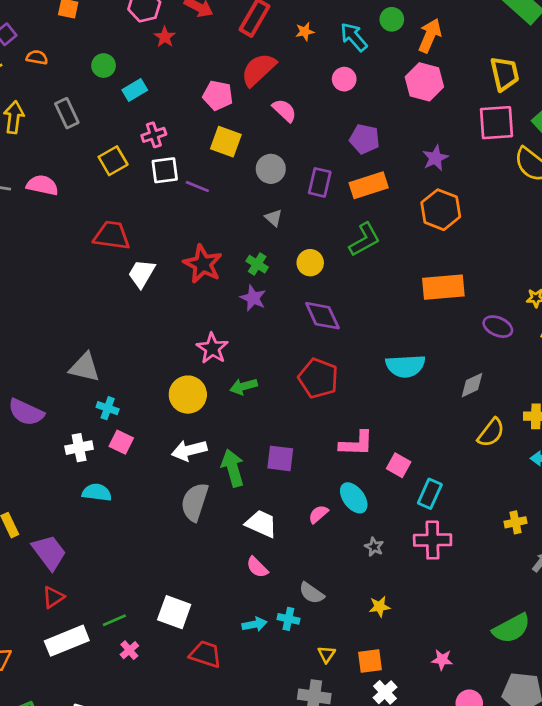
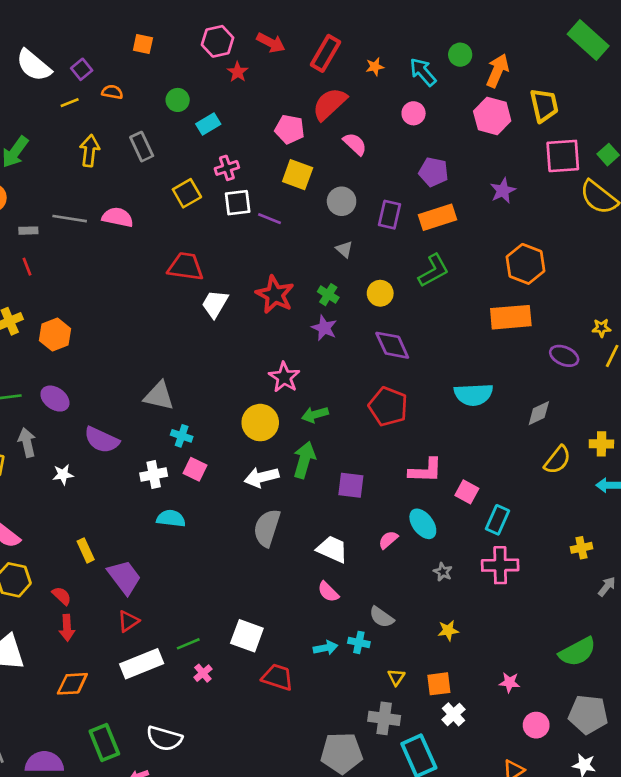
yellow trapezoid: (505, 74) -> (544, 105), moved
orange hexagon: (441, 210) -> (525, 264), moved
green arrow: (233, 468) -> (304, 460), moved, turned 32

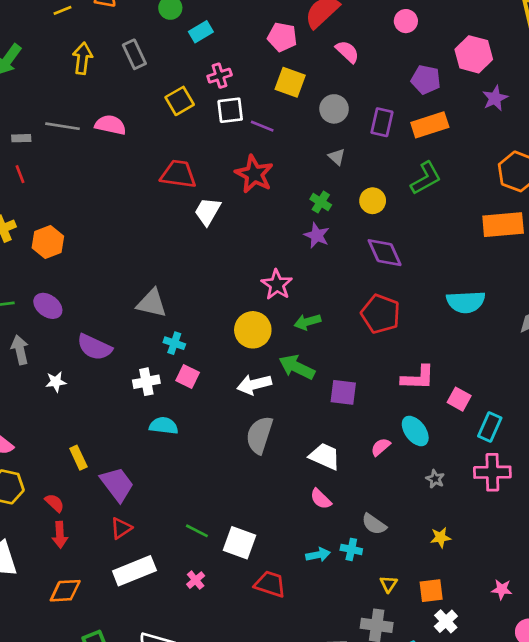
pink hexagon: (492, 116) -> (474, 54), moved
red star: (275, 295) -> (254, 174), moved
green arrow: (304, 460) -> (297, 367), turned -80
green line: (188, 644) -> (197, 531), moved, turned 50

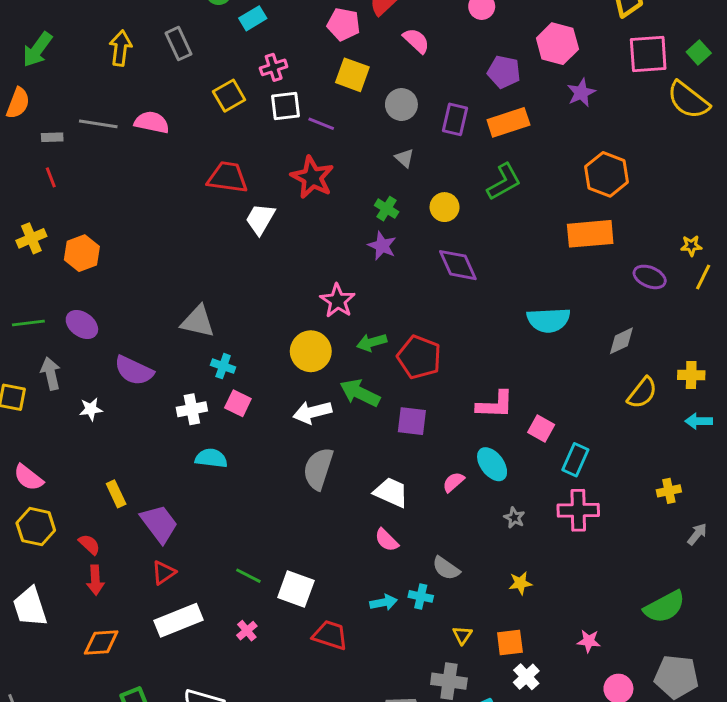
red pentagon: (381, 314) -> (419, 357), moved

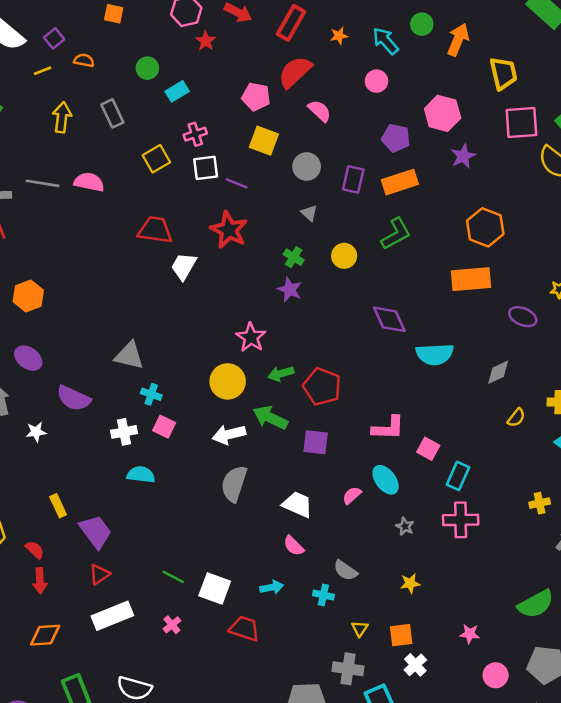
purple diamond: (458, 265) -> (389, 319), moved
yellow semicircle: (642, 393) -> (516, 418), size x0.7
cyan arrow: (384, 602) -> (272, 587), moved

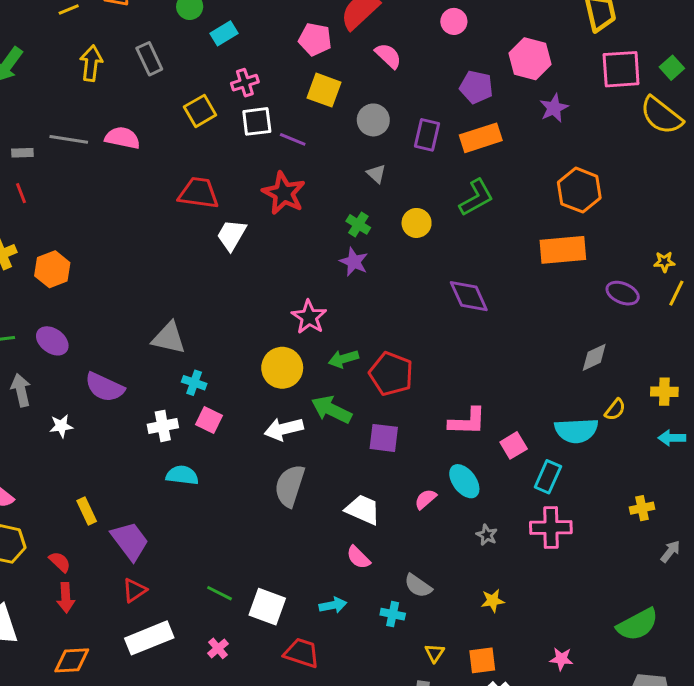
cyan semicircle: (435, 354) -> (576, 430), moved
pink square: (428, 449) -> (514, 445), turned 30

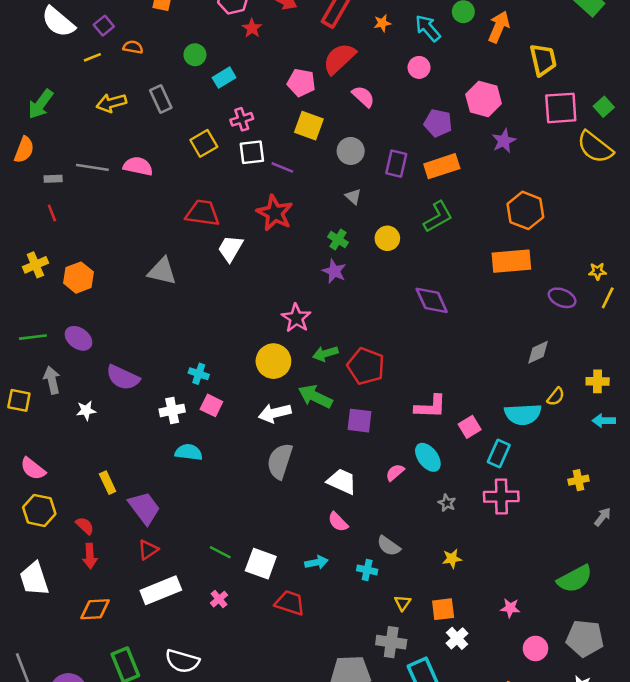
yellow arrow: (91, 63) -> (111, 103), turned -112
gray triangle: (169, 338) -> (162, 271), moved

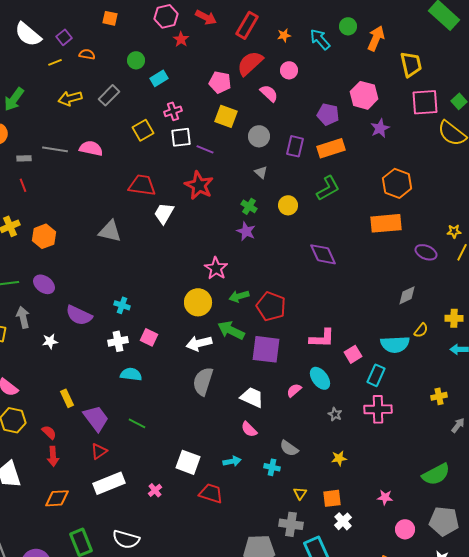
pink circle: (419, 67) -> (289, 70), moved
gray rectangle: (161, 99) -> (109, 95), turned 70
cyan cross: (199, 374) -> (122, 305), moved
purple square: (360, 421) -> (266, 349), size x1.4
green line: (220, 552) -> (137, 423), moved

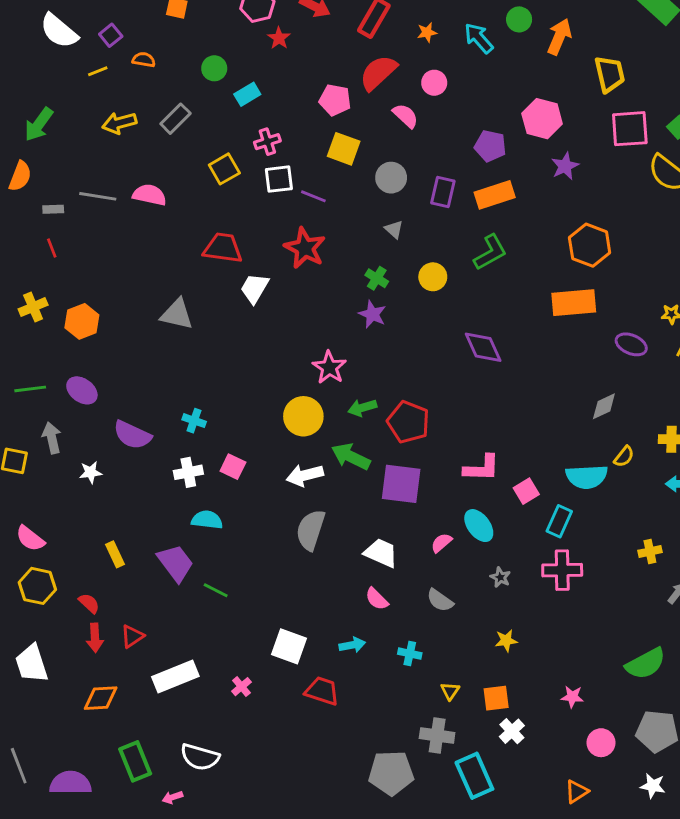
purple trapezoid: (96, 418) -> (175, 563), moved
gray semicircle: (289, 448) -> (440, 600), moved
red triangle: (99, 451) -> (132, 636), moved

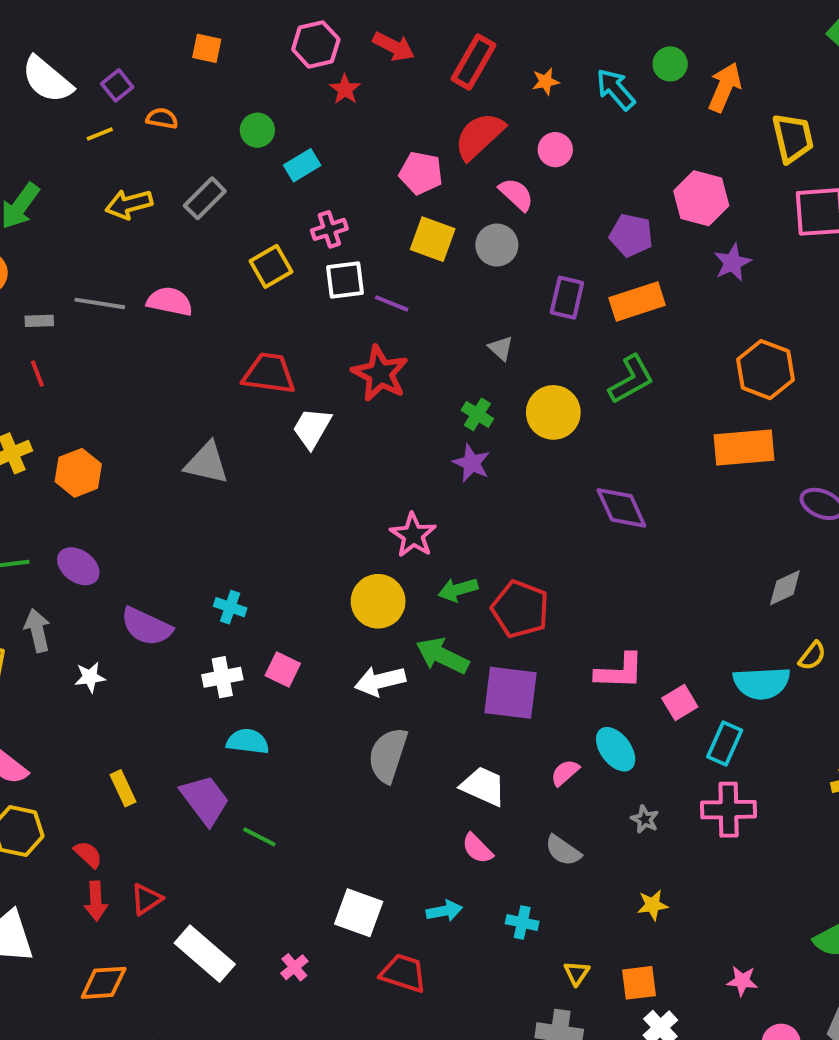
gray circle: (391, 178) -> (497, 245), moved
yellow circle: (433, 277) -> (553, 412), size x1.4
white rectangle: (175, 677) -> (205, 954), turned 63

